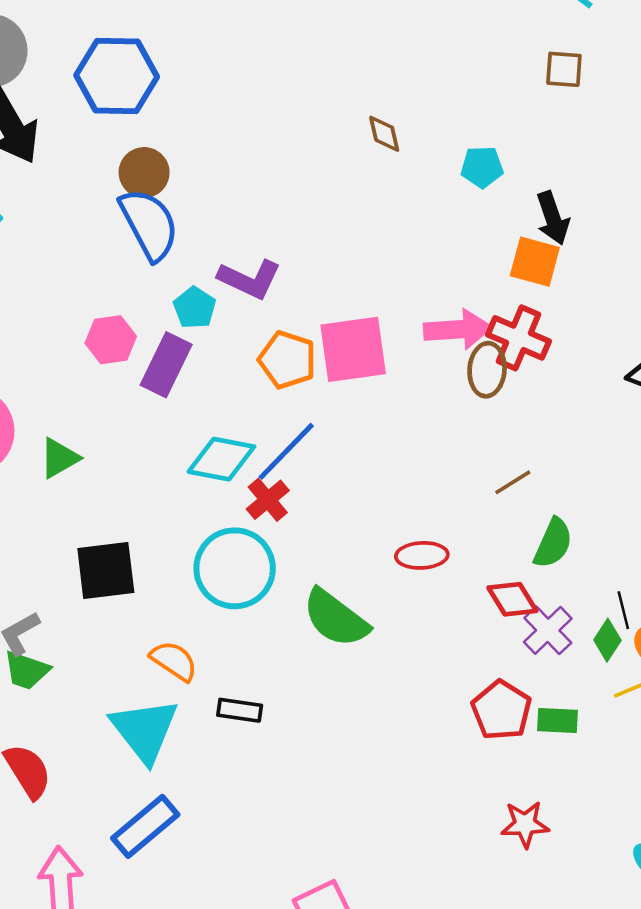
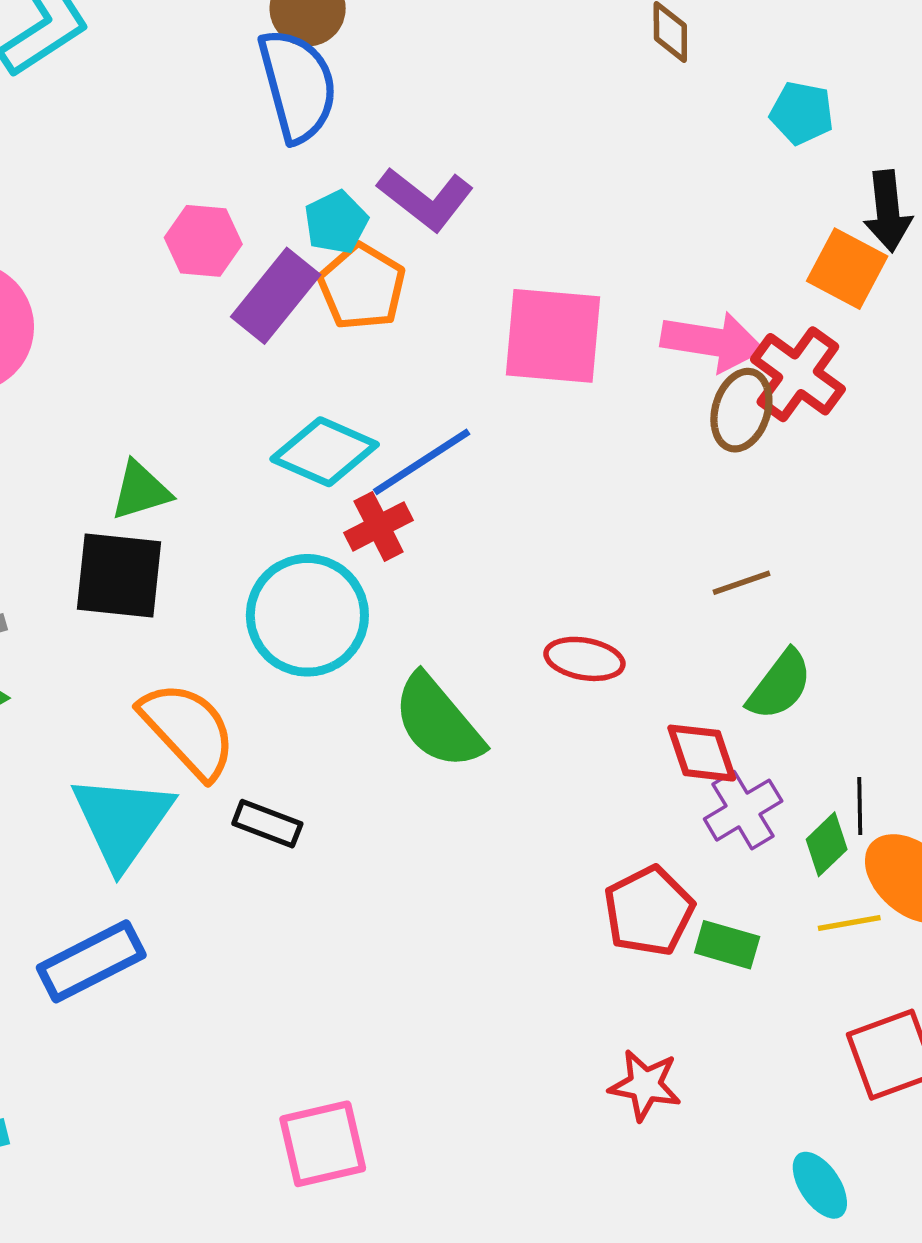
orange pentagon: (287, 360) -> (362, 287), moved
green triangle: (59, 458) -> (141, 491), moved
orange semicircle: (174, 661) -> (188, 730), size x1.5

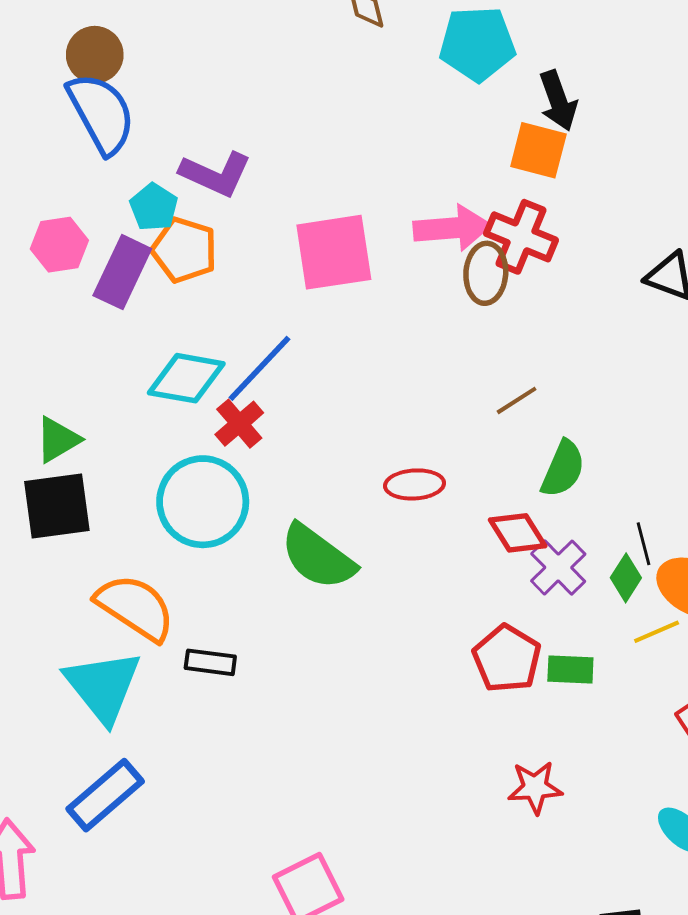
cyan pentagon: (802, 113) -> (477, 44), size x1.6

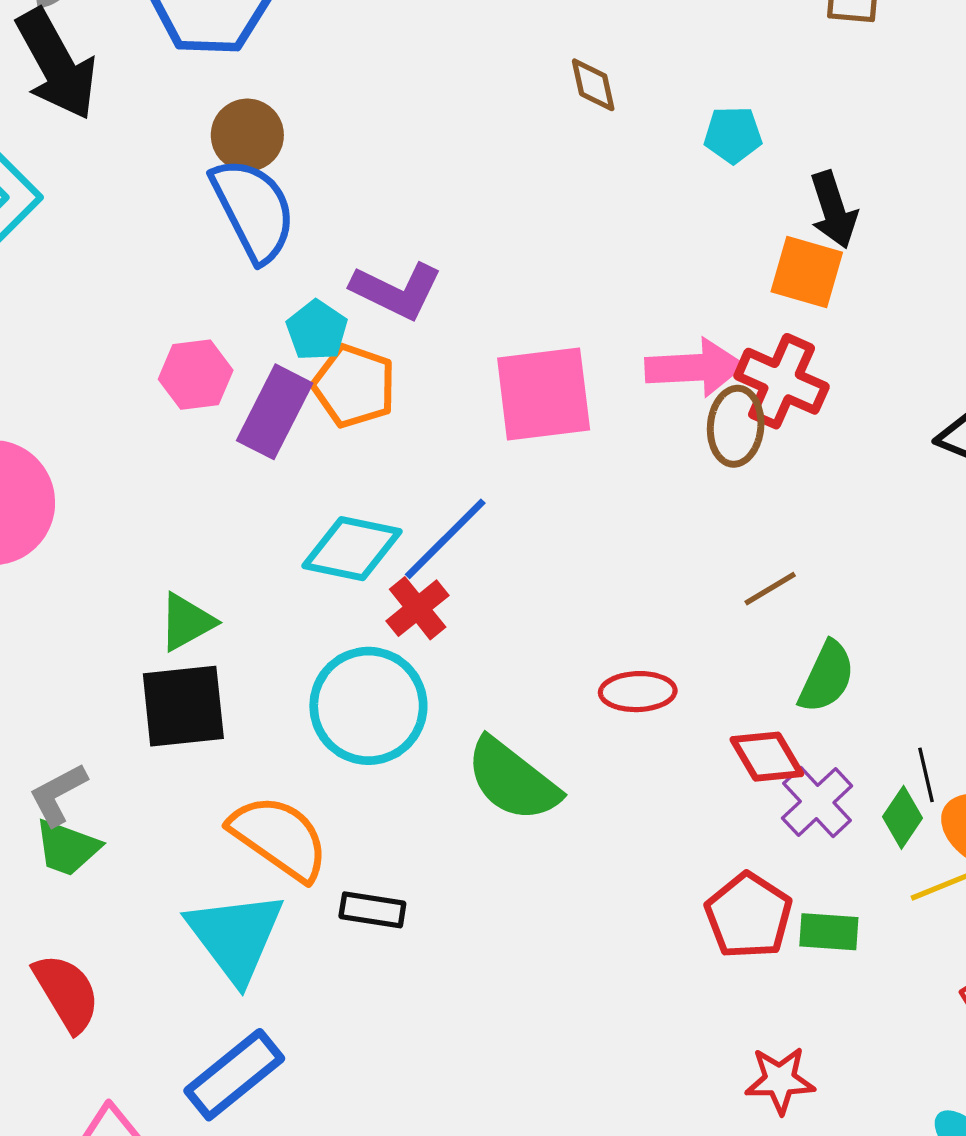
cyan pentagon: (477, 44) -> (733, 135), size x0.6

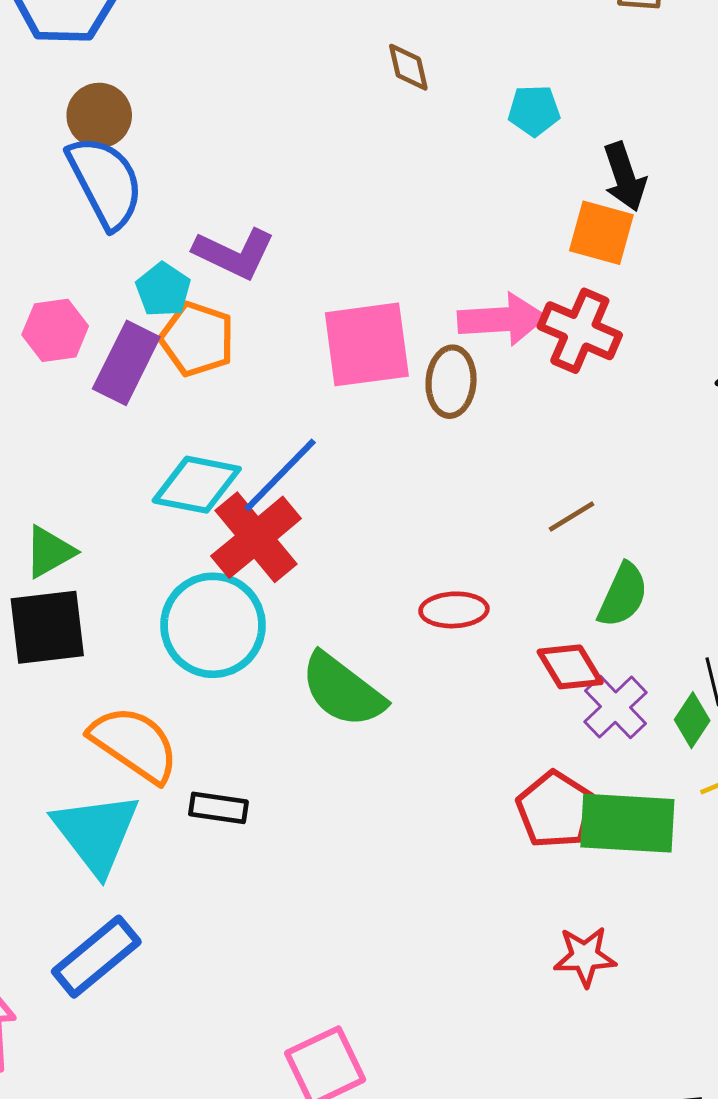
brown ellipse: (736, 426) -> (451, 382), moved
red cross: (418, 608) -> (256, 537), size x1.6
green rectangle: (829, 932) -> (627, 823), size x1.8

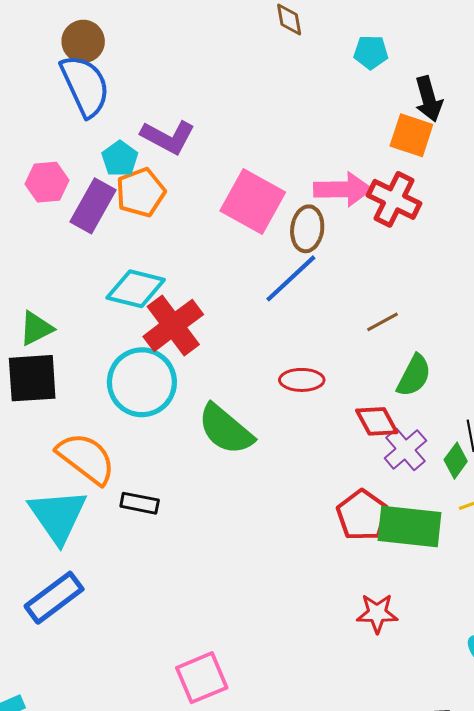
orange pentagon: (197, 339) -> (141, 192), turned 30
pink square: (367, 344) -> (253, 201), turned 34
blue line: (280, 475) -> (291, 278), moved

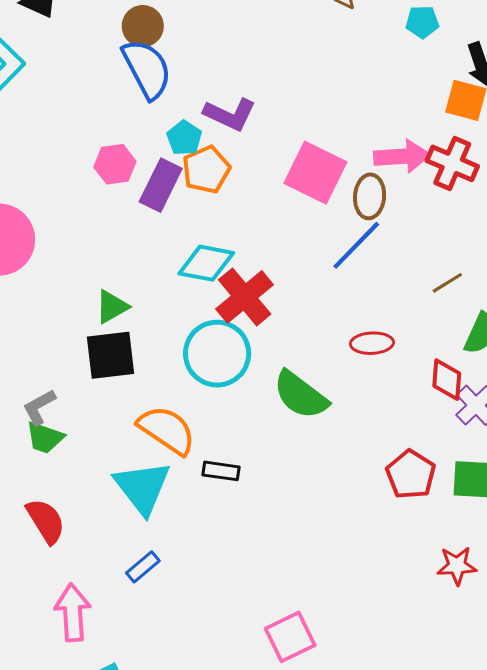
red diamond: (377, 421) -> (447, 380), turned 36
red pentagon: (362, 515) -> (411, 474), moved
blue rectangle: (54, 598) -> (143, 567), size x0.6

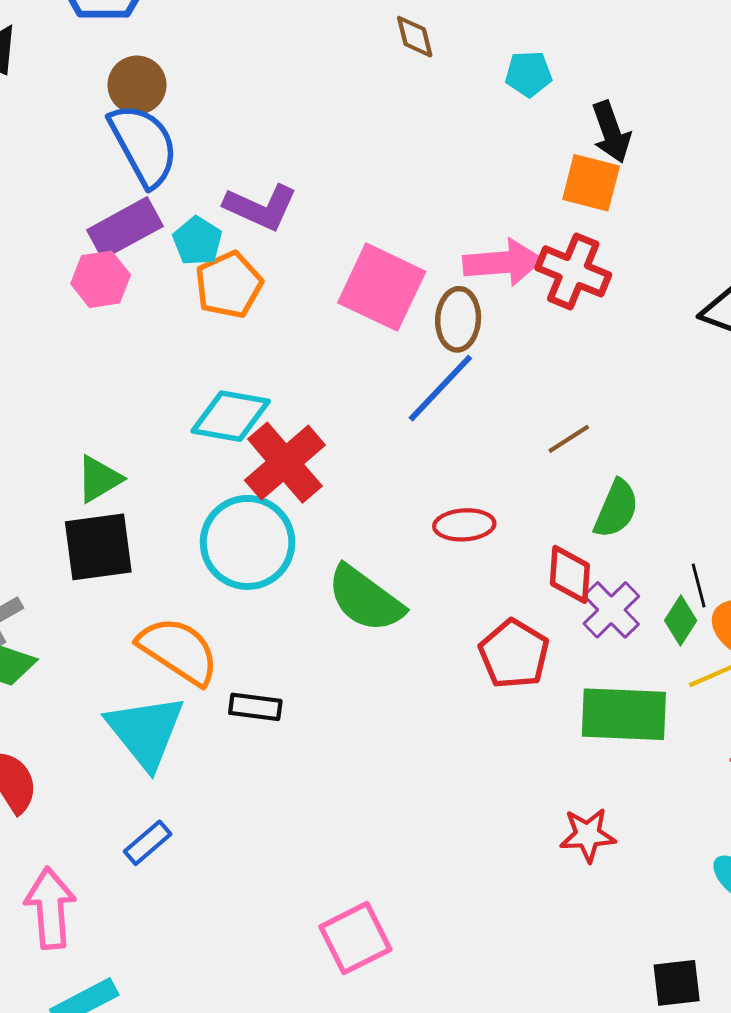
purple rectangle: (161, 185) -> (125, 228), moved, turned 36
red pentagon: (411, 474) -> (514, 654), moved

